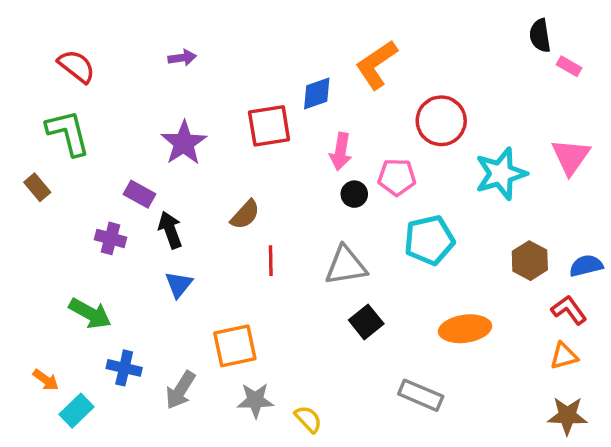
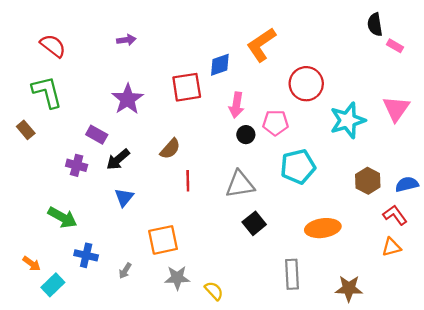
black arrow: (170, 230) -> (118, 159), turned -110
gray arrow: (180, 390) -> (125, 271), size x0.6
gray rectangle: (421, 395) -> (292, 274), turned 64
brown star: (567, 416) -> (349, 288), moved

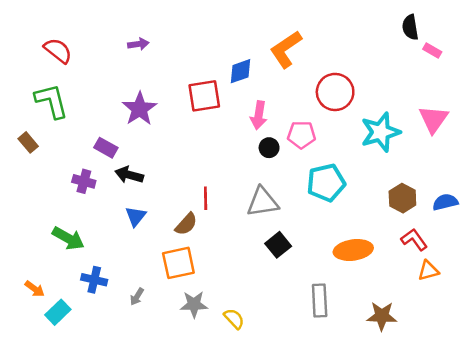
brown semicircle: (170, 149) -> (186, 224), moved
black arrow: (118, 159) -> (129, 175), turned 55
red L-shape: (395, 215) -> (414, 240), moved

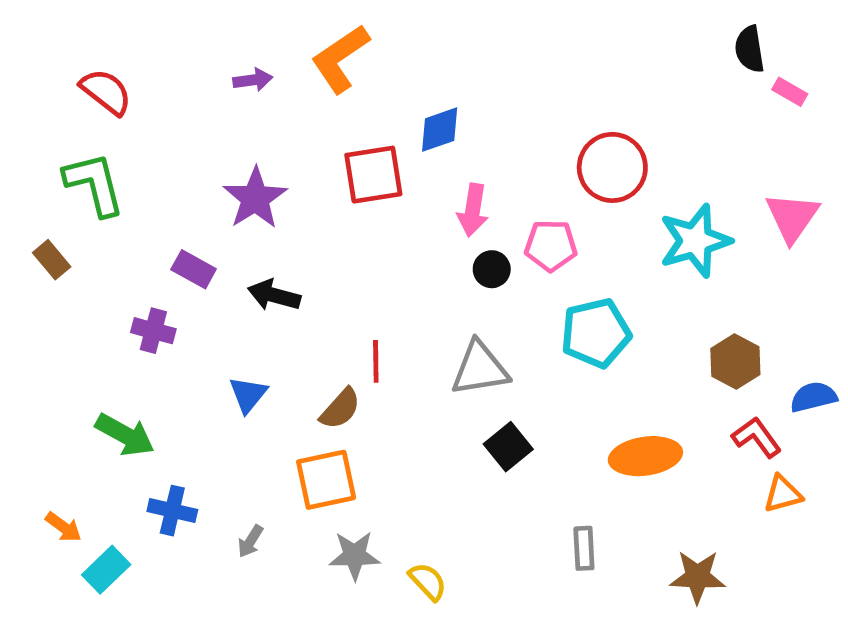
orange L-shape: (286, 49) -> (340, 59), moved
black arrow: (129, 175) -> (274, 295), moved
blue semicircle: (445, 202) -> (813, 397), moved
gray rectangle: (320, 300) -> (584, 548), size x0.7

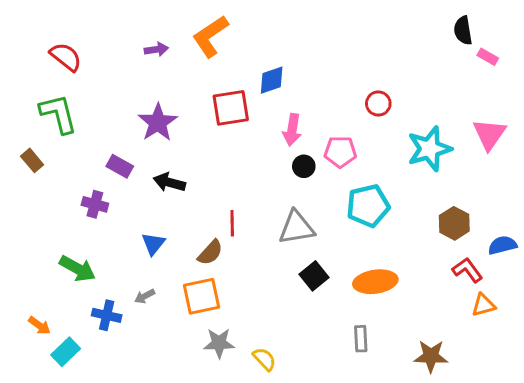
red circle: (612, 167) -> (378, 103), size x0.6
orange ellipse: (645, 456) -> (375, 282), moved
gray arrow: (250, 541) -> (145, 296), moved, turned 30

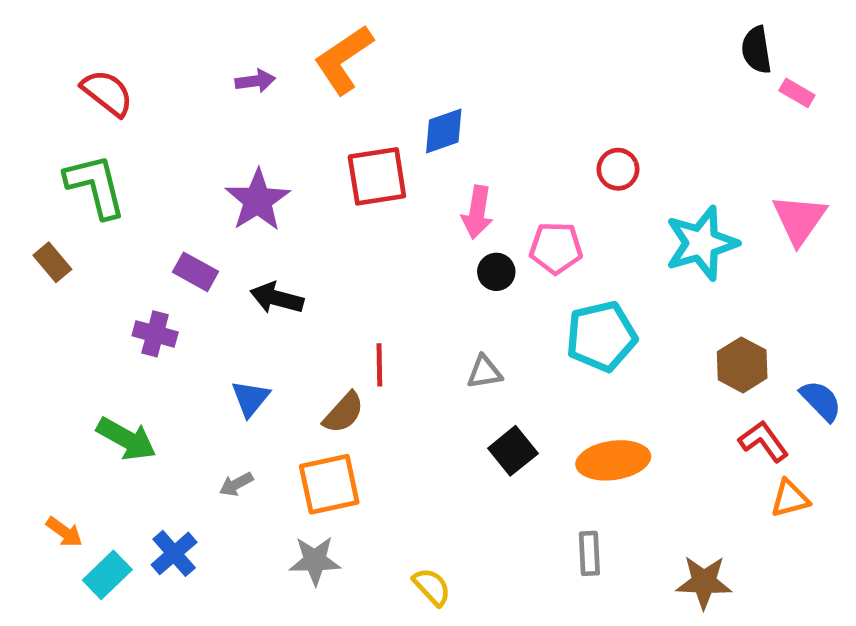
gray triangle: (296, 228) -> (484, 372), size x0.6
blue semicircle: (502, 245) -> (821, 401), turned 60
blue cross: (107, 315) -> (174, 553), moved, turned 36
gray star: (219, 343) -> (315, 561), moved

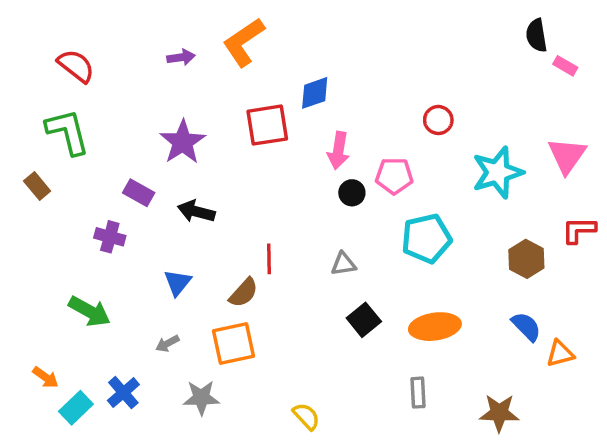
blue semicircle: (821, 401) -> (526, 327), moved
red L-shape: (764, 441) -> (579, 230), moved, turned -54
gray star: (315, 561) -> (201, 398), moved

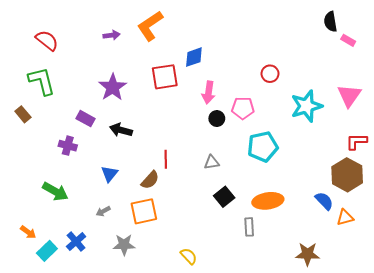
brown hexagon: (526, 259) -> (347, 175), moved, size x1.4
gray rectangle: (418, 393) -> (249, 227), moved

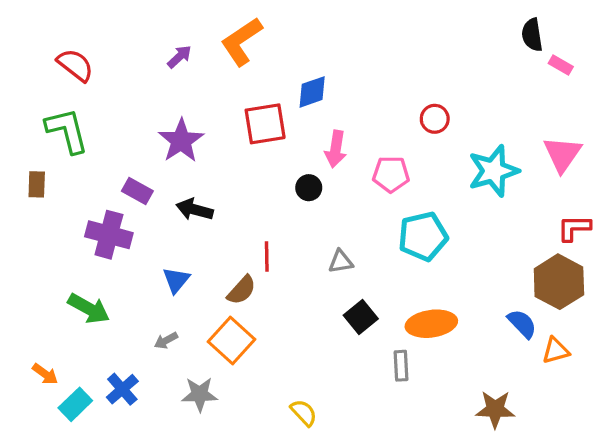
purple arrow: (112, 35) -> (179, 57), turned -35
brown rectangle: (23, 114) -> (37, 184), turned 42
black circle: (217, 119) -> (309, 188), moved
purple cross: (68, 146) -> (109, 235), size x1.5
orange square: (144, 211) -> (231, 340), turned -36

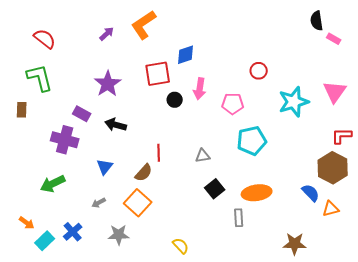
black circle: (309, 188) -> (175, 100), moved
green arrow: (89, 309) -> (53, 184), turned 125

